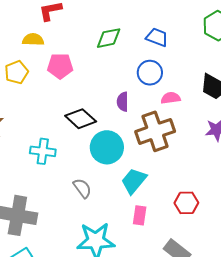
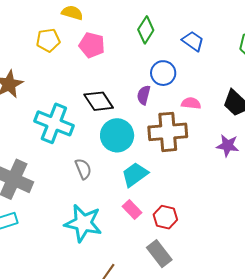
green diamond: (109, 38) -> (146, 30), turned -60
blue circle: (150, 73) -> (163, 73), moved
cyan cross: (43, 151) -> (54, 123), size x1.5
red hexagon: (186, 203) -> (165, 217), moved
pink rectangle: (140, 215) -> (132, 209), turned -66

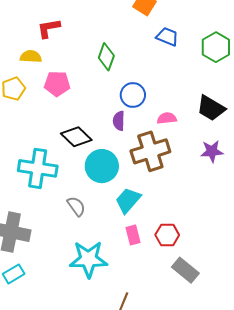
blue trapezoid: (193, 41) -> (167, 37), moved
pink rectangle: (132, 209) -> (133, 235), turned 42
gray rectangle: (159, 254) -> (185, 270), moved

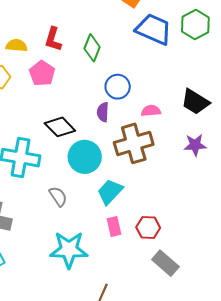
red L-shape: (49, 28) -> (53, 39), moved, turned -65
blue trapezoid: (167, 37) -> (154, 29), size x1.6
green hexagon: (216, 47) -> (195, 24), moved
pink pentagon: (57, 84) -> (42, 73), turned 30

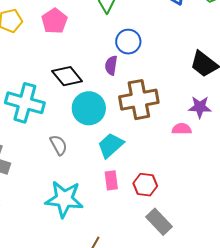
pink semicircle: (151, 111) -> (182, 129), moved

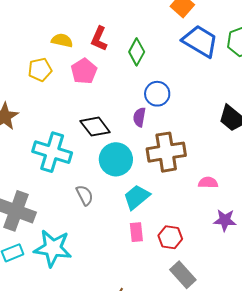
purple star: (200, 107) -> (225, 220), moved
cyan star: (64, 199) -> (53, 248), moved

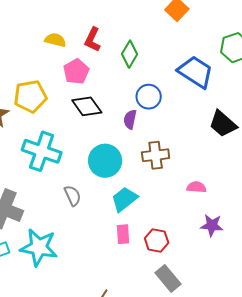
blue trapezoid: (200, 41) -> (195, 72), moved
yellow pentagon: (40, 70) -> (30, 96), moved, size x1.4
black diamond: (95, 127) -> (87, 106), moved
brown cross: (166, 152) -> (156, 155), size x0.7

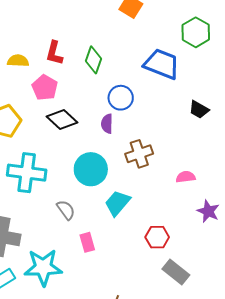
black trapezoid: (223, 124) -> (199, 110), size x0.7
purple star: (212, 225) -> (208, 211), turned 30
pink rectangle: (123, 234) -> (87, 242), moved

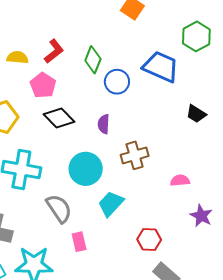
red L-shape: (54, 53) -> (54, 51), turned -145
blue circle: (121, 98) -> (117, 82), moved
gray semicircle: (66, 210) -> (59, 208), size x1.4

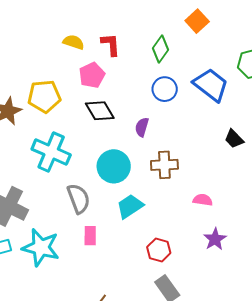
red L-shape: (54, 51) -> (111, 45), turned -70
green diamond: (93, 60) -> (161, 49), moved

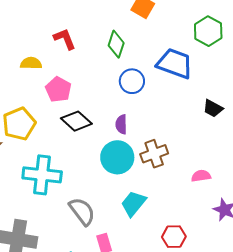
red L-shape: (111, 45) -> (65, 39), moved
cyan circle: (114, 166) -> (117, 157), moved

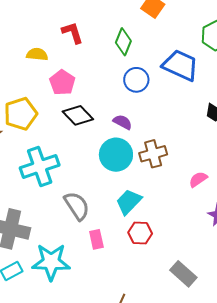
purple semicircle: (121, 124) -> (123, 122), turned 114
cyan cross: (42, 175) -> (40, 166), turned -30
pink semicircle: (201, 176) -> (198, 179), turned -30
red hexagon: (174, 237) -> (140, 233), moved

